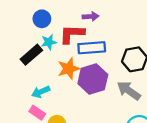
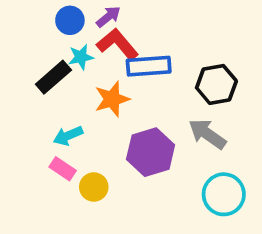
purple arrow: (91, 16) -> (108, 17), moved, turned -35
red L-shape: (72, 34) -> (118, 44), turned 48
purple hexagon: (93, 79) -> (151, 152), moved

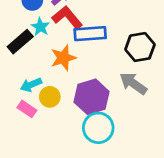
cyan star: (81, 57) -> (40, 27), turned -30
yellow circle: (94, 187) -> (50, 97), moved
cyan circle: (224, 194) -> (98, 128), moved

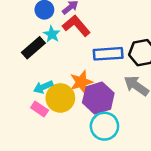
blue rectangle: (90, 34) -> (108, 54), moved
orange star: (63, 58) -> (81, 82), moved
yellow circle: (50, 97) -> (60, 98), size x1.5

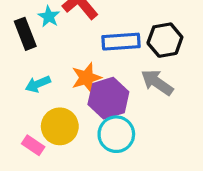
black rectangle: (33, 48) -> (25, 34), turned -70
yellow circle: (60, 98) -> (60, 126), moved
pink rectangle: (40, 109) -> (33, 145), moved

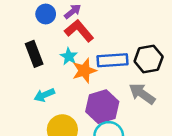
cyan star: (49, 17) -> (69, 56), moved
orange star: (86, 78) -> (84, 71), moved

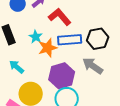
red L-shape: (79, 31) -> (60, 17), moved
cyan arrow: (44, 95) -> (17, 67), turned 63

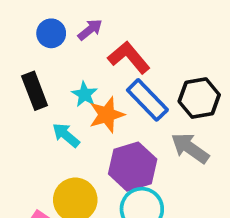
blue rectangle: (70, 40) -> (147, 100), turned 50
cyan arrow: (17, 67) -> (66, 135), moved

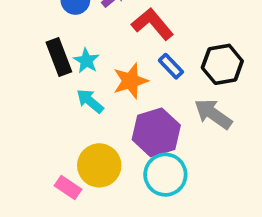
cyan star: (84, 94) -> (86, 61), moved
blue rectangle: (147, 100) -> (171, 66), size x0.6

